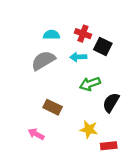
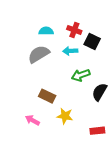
yellow star: (89, 129) -> (65, 116), moved

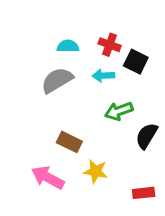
pink arrow: (32, 120) -> (48, 178), size x1.5

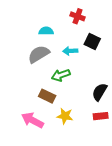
red cross: (110, 45) -> (78, 16), moved
green arrow: (119, 111) -> (61, 75), moved
red rectangle: (144, 193) -> (101, 116), moved

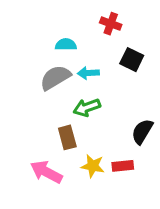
cyan arrow: (70, 51) -> (88, 73), moved
brown rectangle: (47, 96) -> (67, 137), turned 49
red rectangle: (101, 116) -> (123, 166), moved

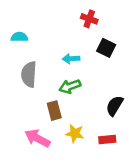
cyan semicircle: (66, 45) -> (19, 37), moved
gray semicircle: (55, 78) -> (29, 74), moved, turned -55
red rectangle: (123, 166) -> (107, 139), moved

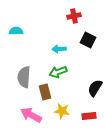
red cross: (89, 19) -> (74, 16), turned -32
gray semicircle: (29, 74) -> (24, 77), moved

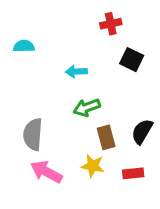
cyan arrow: (59, 49) -> (76, 72), moved
gray semicircle: (24, 77) -> (33, 134), moved
brown rectangle: (45, 92) -> (106, 137), moved

